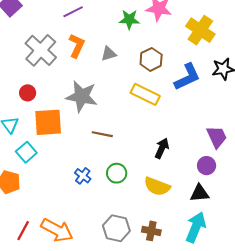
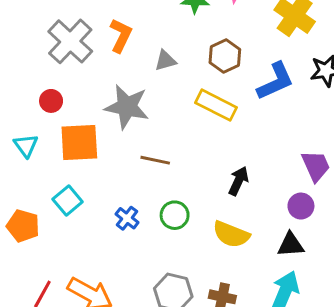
gray triangle: (109, 54) -> (165, 61), moved
cyan square: (26, 152) -> (68, 200), moved

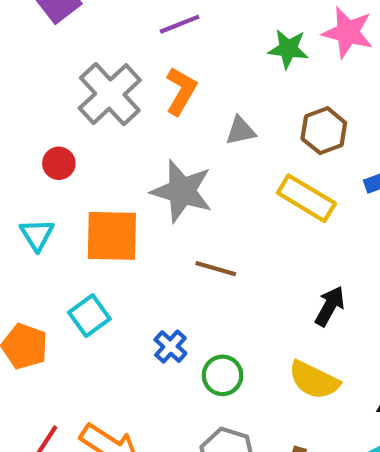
red circle: (51, 101) -> (59, 163), moved
green circle: (175, 215) -> (223, 375), moved

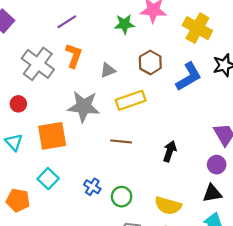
yellow rectangle: (306, 198) -> (131, 100), moved, turned -40
brown line: (216, 269) -> (121, 141), moved
yellow semicircle: (314, 380) -> (168, 206), moved

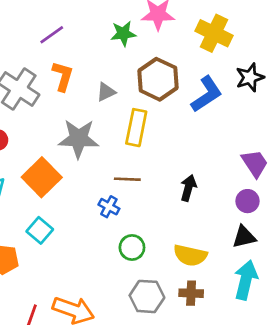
brown hexagon: (150, 62) -> (158, 79), size x1.4
yellow rectangle: (131, 100) -> (136, 128), turned -56
orange square: (52, 136) -> (42, 177), turned -32
blue cross: (92, 187) -> (109, 207), moved

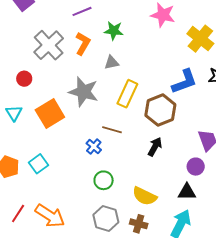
green star: (123, 34) -> (114, 31), moved
brown hexagon: (158, 79) -> (160, 110), moved
cyan square: (40, 230) -> (38, 164), moved

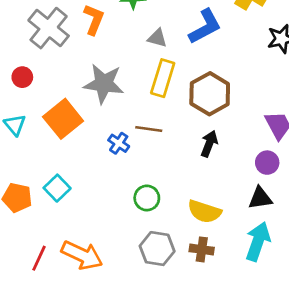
gray triangle: (112, 63) -> (157, 38), moved, turned 35
blue L-shape: (184, 82) -> (205, 27), moved
blue cross: (94, 147) -> (119, 143), moved

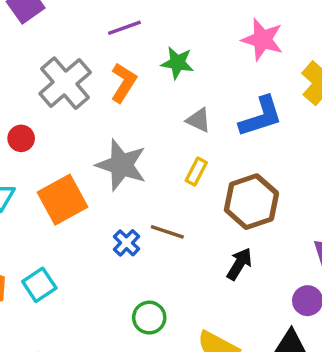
yellow rectangle: (163, 78) -> (196, 171), size x0.6

